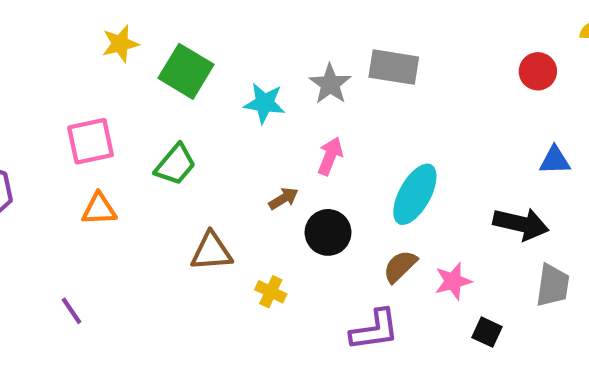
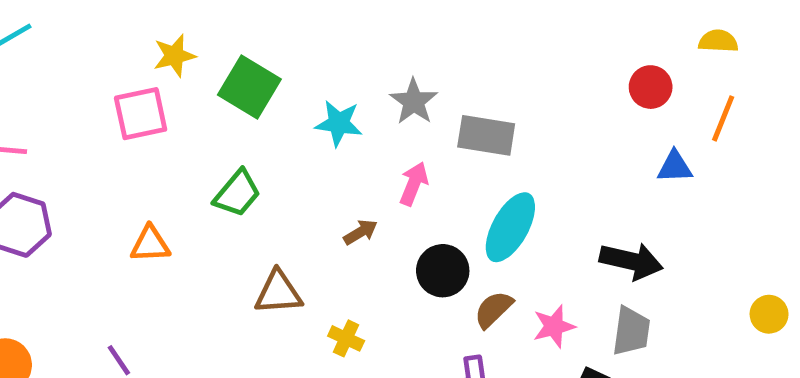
gray rectangle: (394, 67) -> (486, 135), moved
pink square: (91, 141) -> (141, 114), moved
blue triangle: (555, 160) -> (675, 167), moved
black circle: (328, 232) -> (443, 271), moved
gray trapezoid: (553, 285) -> (631, 331), moved

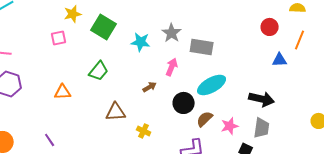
pink square: (141, 114) -> (59, 38), size x0.7
cyan ellipse: (510, 227) -> (212, 85), turned 32

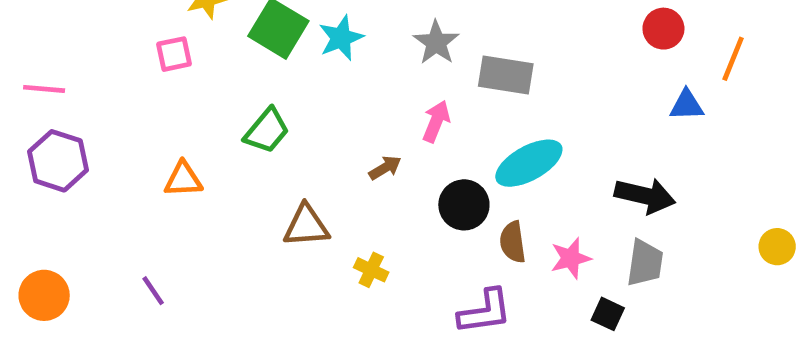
cyan star: (141, 42) -> (341, 38), moved, turned -30
brown semicircle: (205, 119) -> (513, 242), turned -54

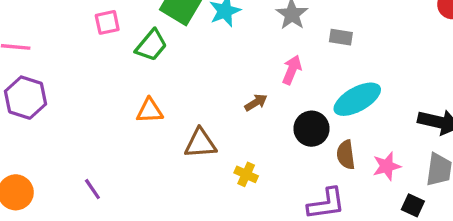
gray rectangle: (506, 75) -> (341, 37), size x0.6
green trapezoid: (267, 131) -> (151, 45), moved
orange triangle: (183, 179) -> (150, 111), moved

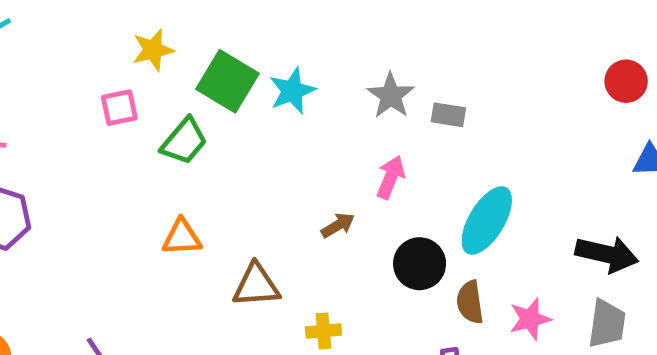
gray rectangle: (341, 37) -> (448, 115), moved
cyan ellipse: (357, 99) -> (487, 220), turned -30
yellow cross: (246, 174) -> (323, 331), turned -30

